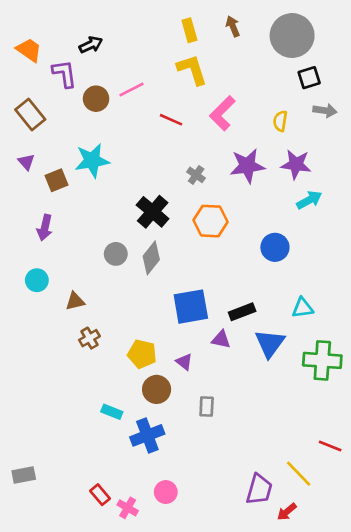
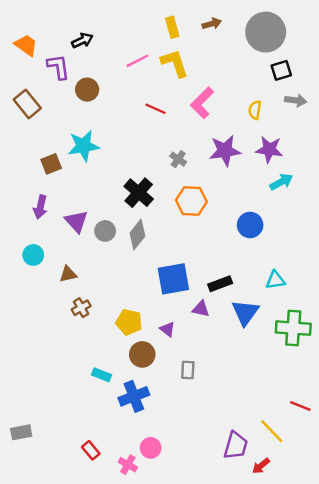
brown arrow: (233, 26) -> (212, 24), turned 96
pink line: (132, 89) -> (137, 61), moved
purple triangle: (26, 162) -> (76, 221), moved, size x1.5
pink cross: (128, 508) -> (128, 465), moved

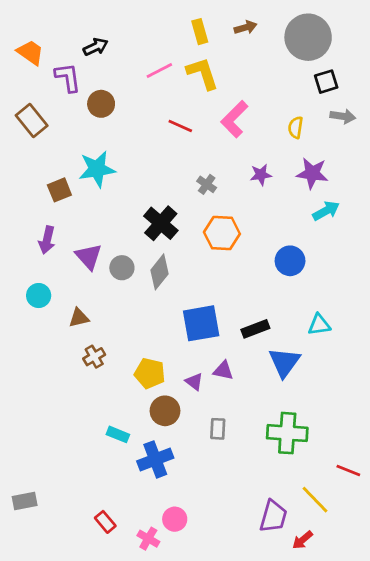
purple star: (225, 151) -> (261, 175), size x0.6
purple triangle: (201, 309) -> (223, 371), moved
green cross: (293, 328) -> (287, 433), moved

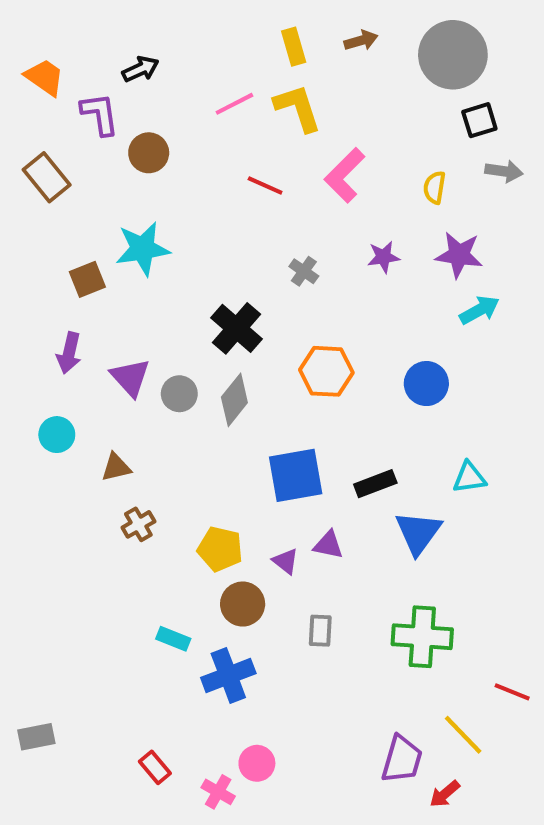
orange hexagon: (222, 233) -> (326, 371), moved

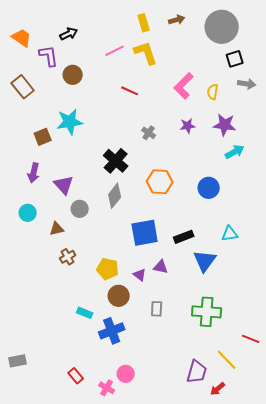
pink L-shape: (345, 175) -> (184, 86), moved
gray circle: (179, 394) -> (80, 209), moved

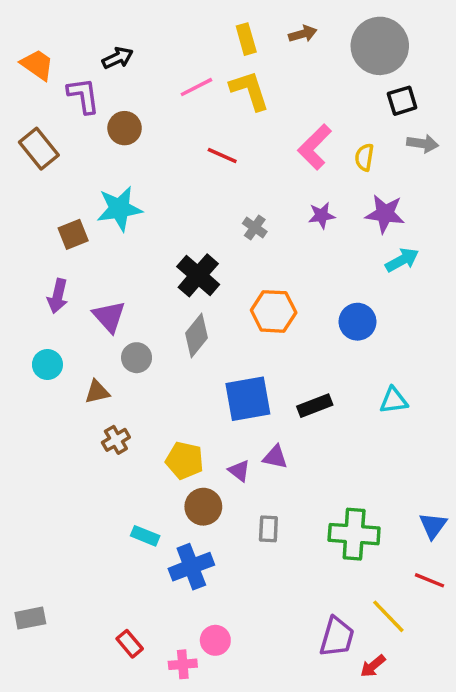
blue triangle: (205, 261) -> (433, 526), moved, size x0.7
pink cross: (107, 388) -> (183, 664), turned -35

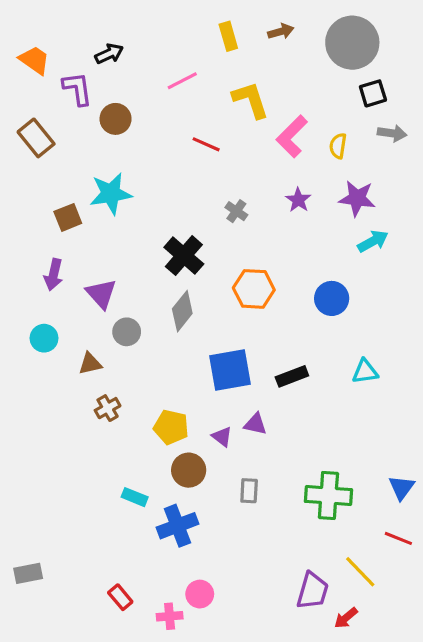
yellow L-shape: (250, 90) -> (251, 100), moved
purple star: (322, 215) -> (298, 200), turned -30

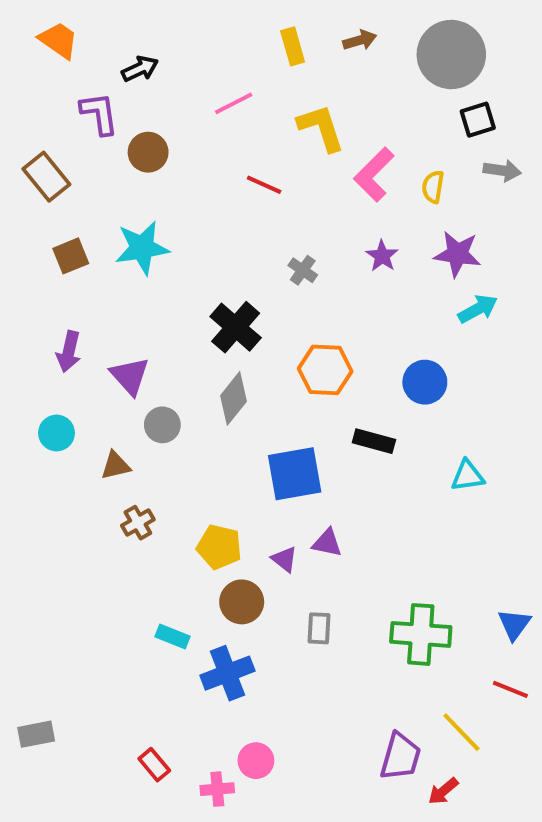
orange trapezoid: (34, 60) -> (59, 40), moved
brown square: (68, 217) -> (71, 256), moved
black rectangle: (292, 376) -> (374, 441), moved, turned 36

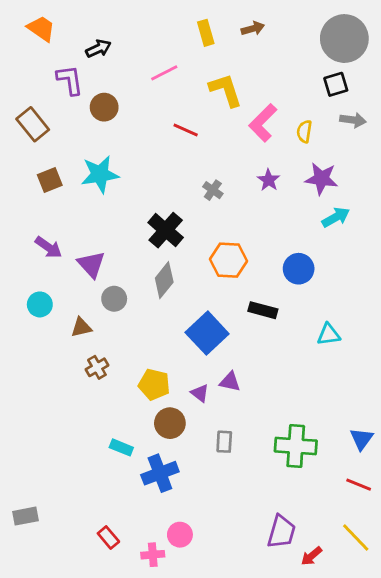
gray circle: (451, 55) -> (344, 39), moved
purple arrow: (69, 352) -> (48, 247), turned -68
blue square: (295, 474) -> (207, 333), turned -33
yellow line: (461, 732) -> (356, 538), moved

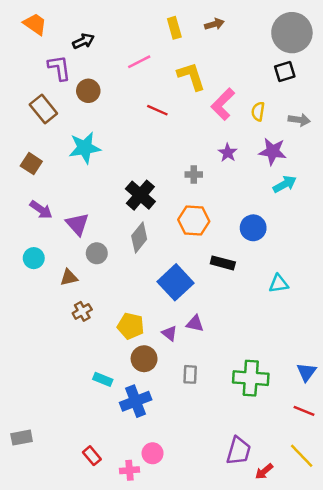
gray arrow: (353, 120) -> (299, 120), moved
brown rectangle: (33, 124) -> (43, 109), moved
brown square: (50, 180) -> (31, 164), moved, turned -35
gray cross: (213, 190) -> (194, 174), moved, turned -35

